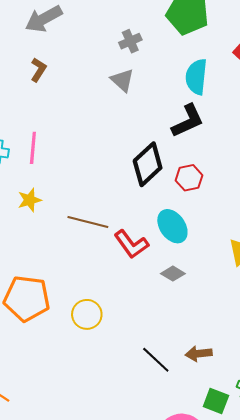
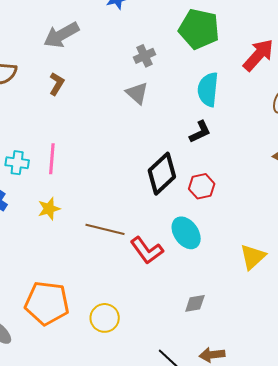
black L-shape: (188, 121) -> (200, 132), size x0.7
gray diamond: (173, 274) -> (195, 303), moved, turned -40

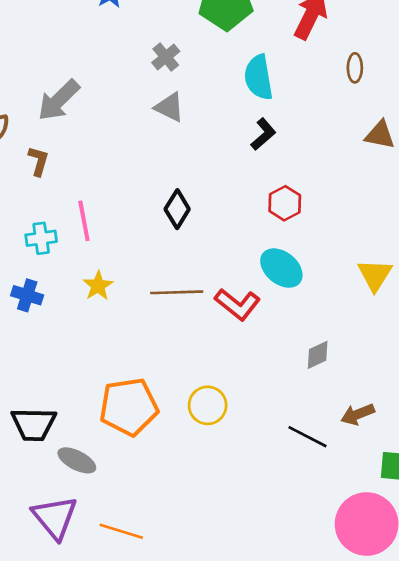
gray arrow: (61, 35) -> (59, 100), moved
brown L-shape: (57, 84) -> (39, 161), moved
black diamond: (162, 174) -> (177, 209), moved, size x0.7

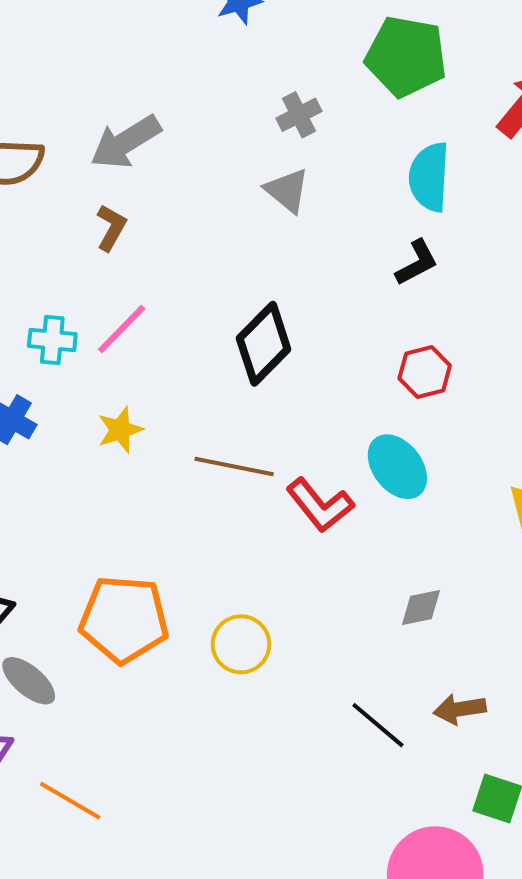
brown L-shape: (39, 161) -> (111, 228), moved
black diamond: (177, 209) -> (264, 344), size x1.4
pink line: (84, 221) -> (122, 329), turned 42

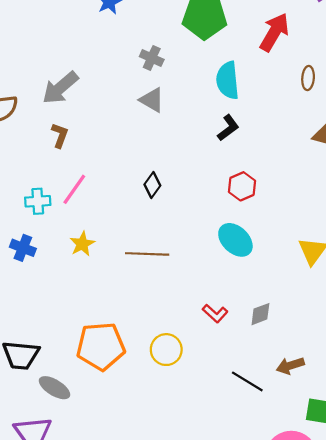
gray cross: (299, 115) -> (152, 58), turned -30
black diamond: (264, 344) -> (152, 185), size x0.6
red L-shape: (320, 505) -> (215, 313), moved, size x0.7

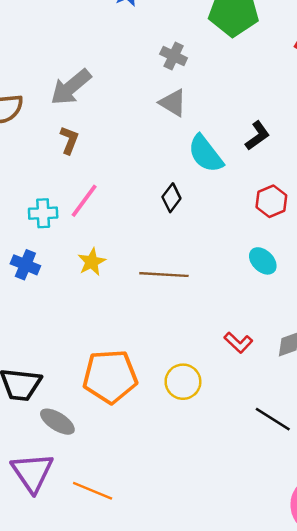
cyan semicircle: (228, 80) -> (206, 154), moved, turned -33
cyan ellipse: (235, 240) -> (263, 261), size x0.7

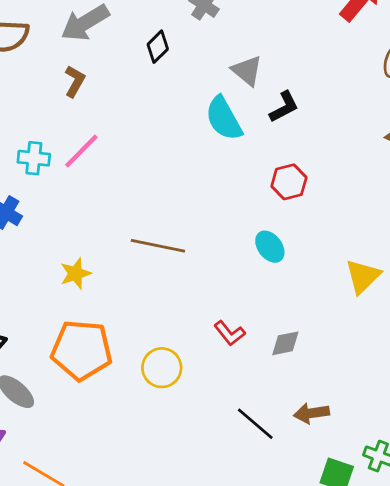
gray triangle: (173, 103) -> (247, 71), moved
black diamond: (171, 198) -> (158, 47), moved
yellow star: (92, 262) -> (75, 274), moved

